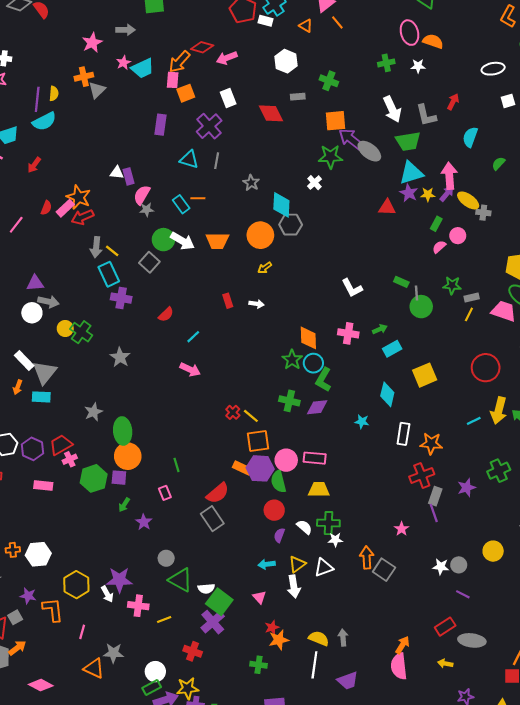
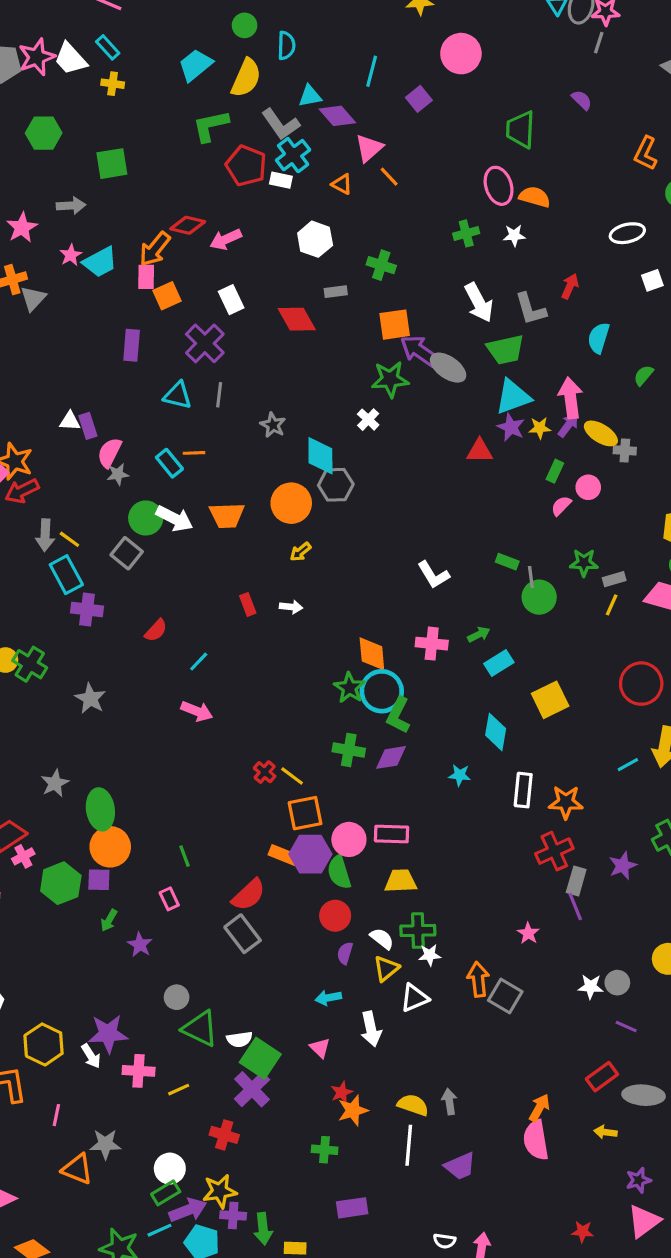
cyan circle: (313, 363) -> (382, 691), size x1.4
yellow triangle: (297, 564) -> (386, 969), moved

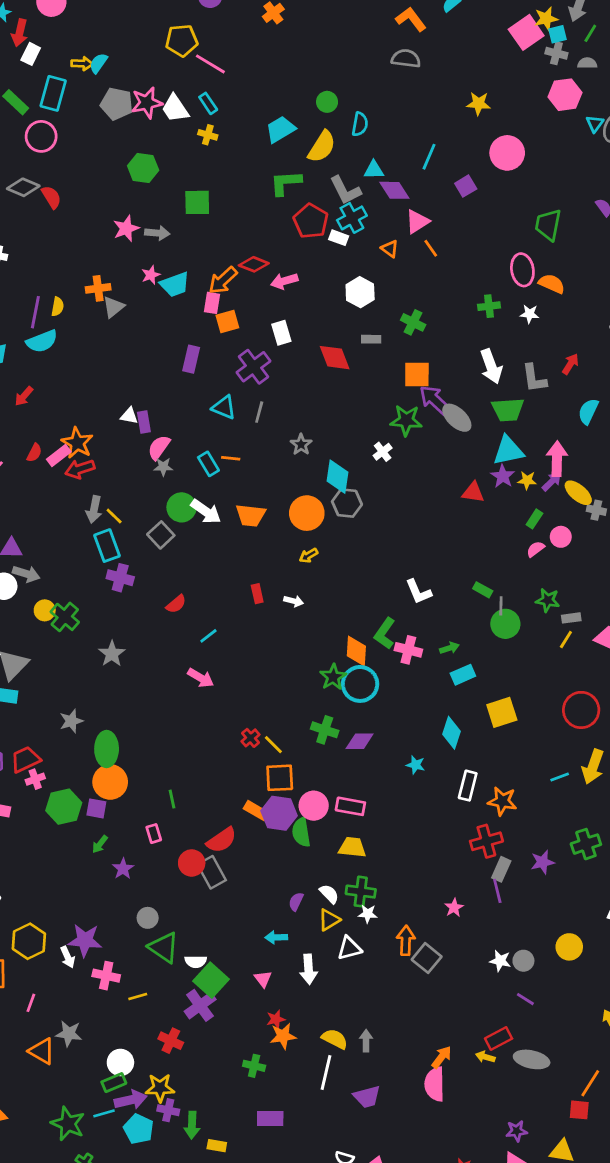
pink star: (22, 228) -> (126, 229), moved
green L-shape: (398, 715) -> (385, 633), moved
red circle: (335, 916) -> (192, 863), moved
yellow arrow: (605, 1132) -> (485, 1057), moved

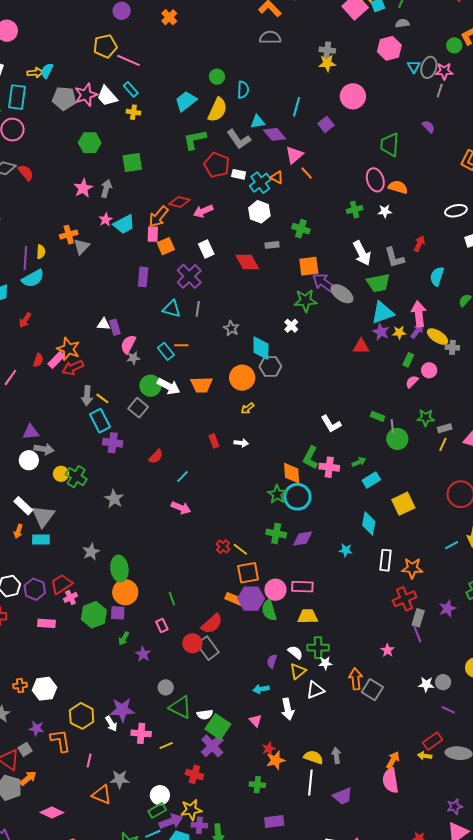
gray cross: (556, 53) -> (327, 50), moved
cyan cross: (352, 218) -> (260, 183), moved
gray arrow: (157, 233) -> (106, 189), turned -72

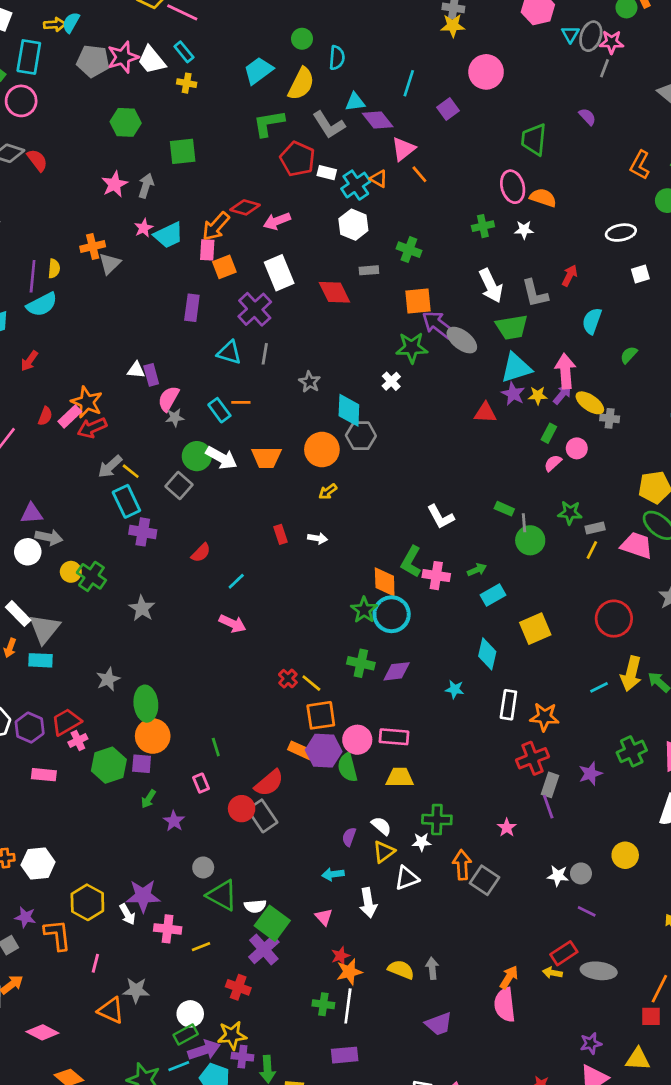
white rectangle: (206, 249) -> (279, 273), size x1.4
gray arrow: (87, 396) -> (110, 467), turned 42
green cross: (318, 648) -> (437, 820), moved
white line: (310, 783) -> (348, 1006), moved

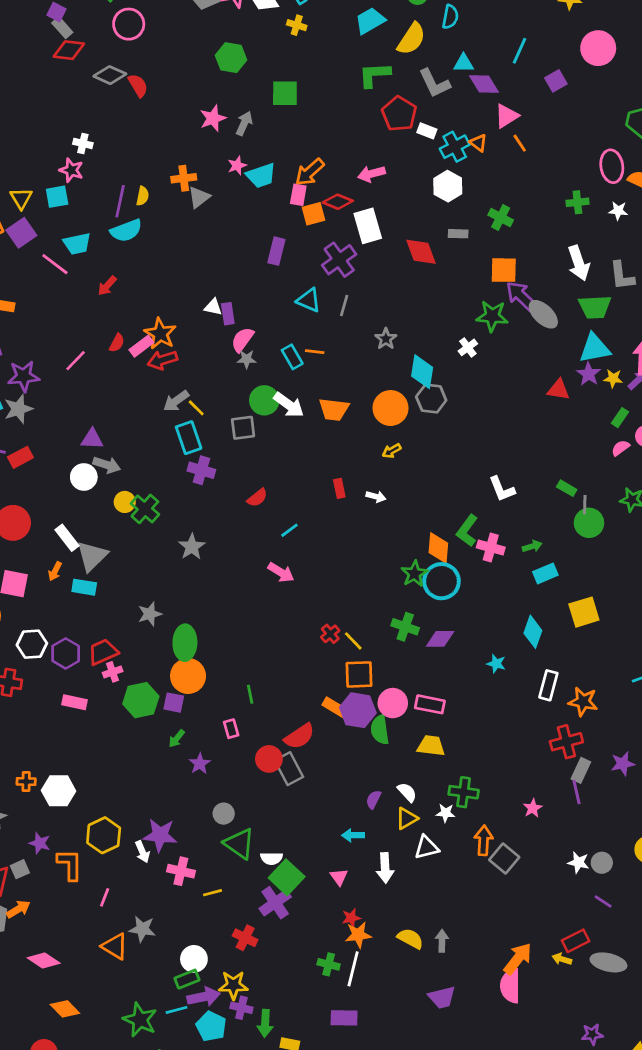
red diamond: (245, 207) -> (338, 202), moved
gray square: (179, 485) -> (243, 428), turned 35
orange arrow: (509, 977) -> (518, 959), size x1.4

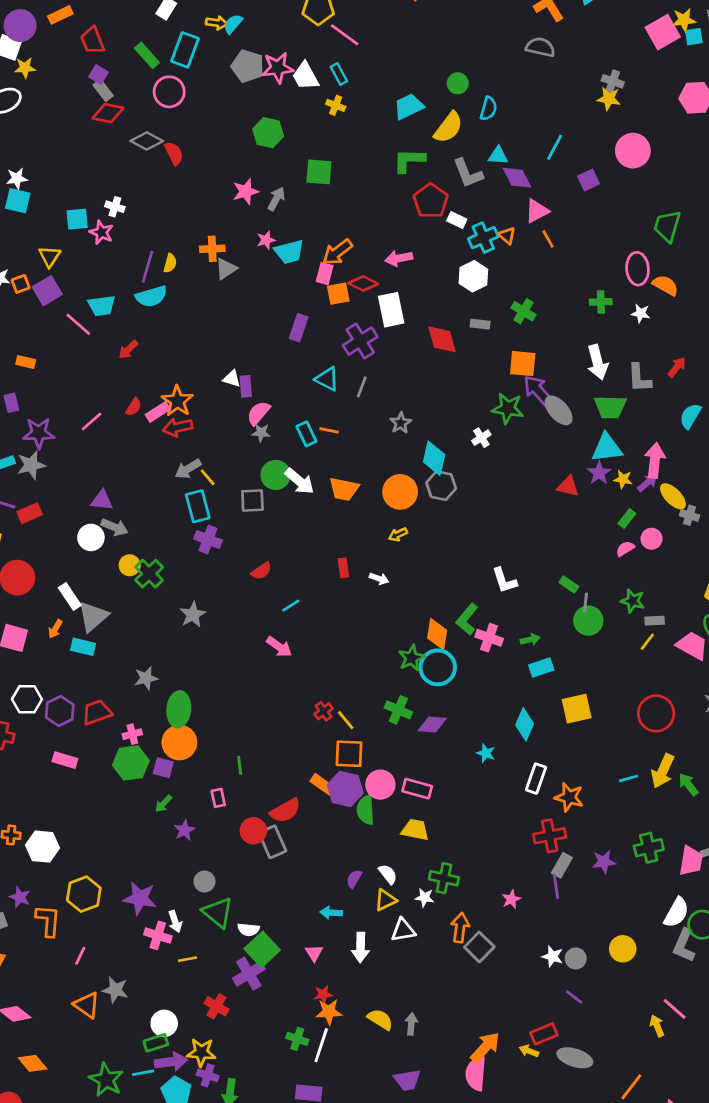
cyan square: (57, 197) -> (77, 219), moved
pink cross: (113, 672) -> (132, 734), moved
white arrow: (142, 852) -> (175, 921), moved

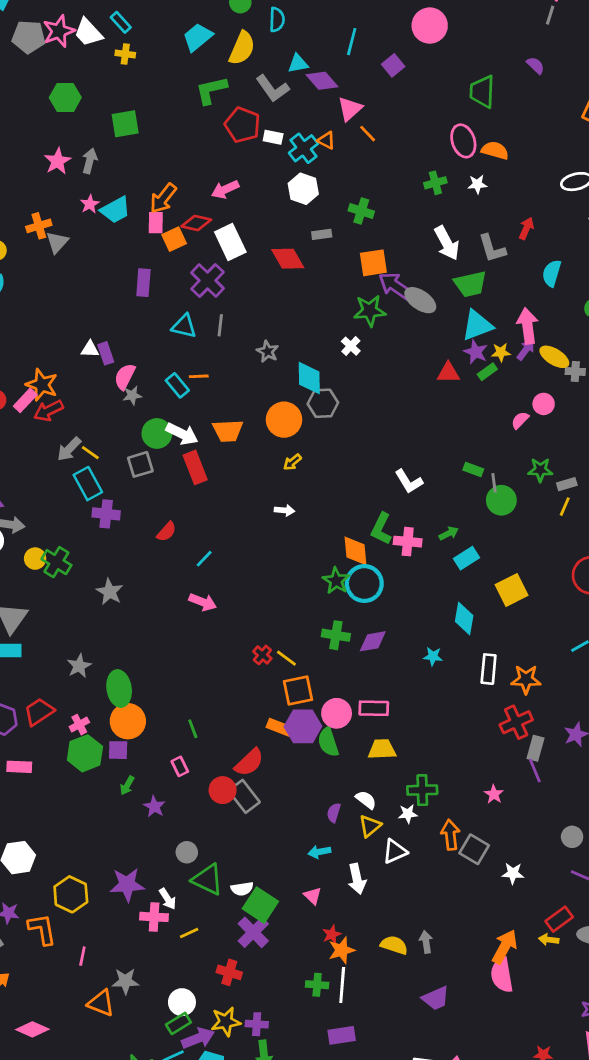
green rectangle: (627, 519) -> (487, 372), moved, turned 30
red rectangle: (343, 568) -> (195, 467), moved, size x1.6
white star: (553, 956) -> (513, 873), moved
purple cross: (208, 1075) -> (257, 1024), moved

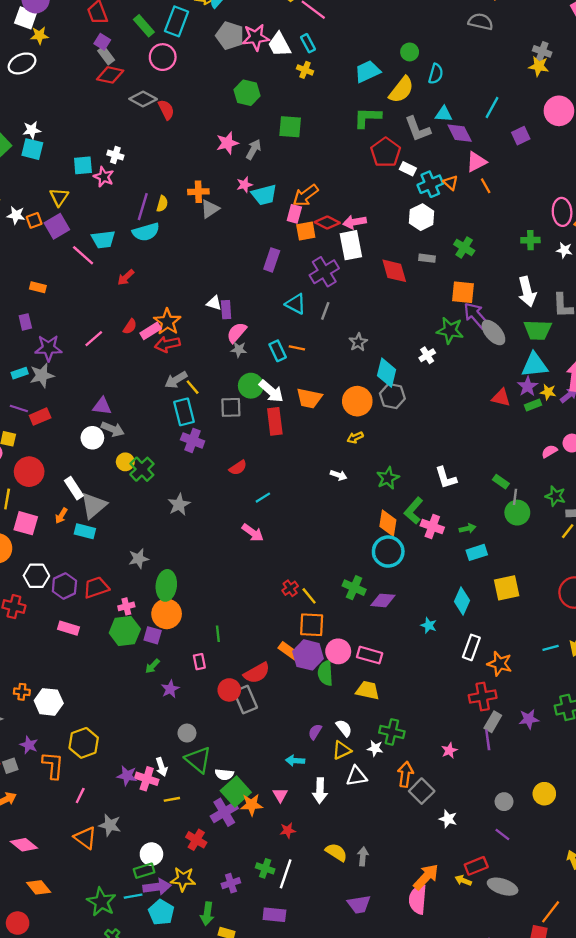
pink arrow: (225, 189) -> (355, 222), moved
green star: (336, 581) -> (388, 478), moved
purple star: (127, 885) -> (127, 776), moved, size x0.7
orange star: (342, 950) -> (251, 805), moved
purple cross: (257, 1024) -> (231, 883), moved, turned -36

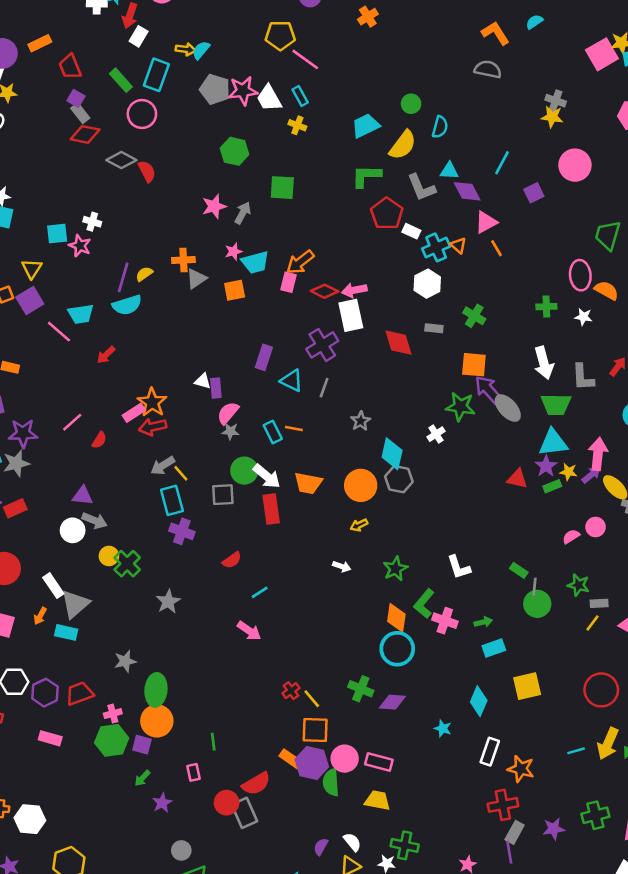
yellow semicircle: (162, 204) -> (144, 274), turned -140
orange square: (306, 231) -> (235, 290), moved
purple rectangle: (272, 260) -> (264, 357), moved
red semicircle: (130, 326) -> (99, 440), moved

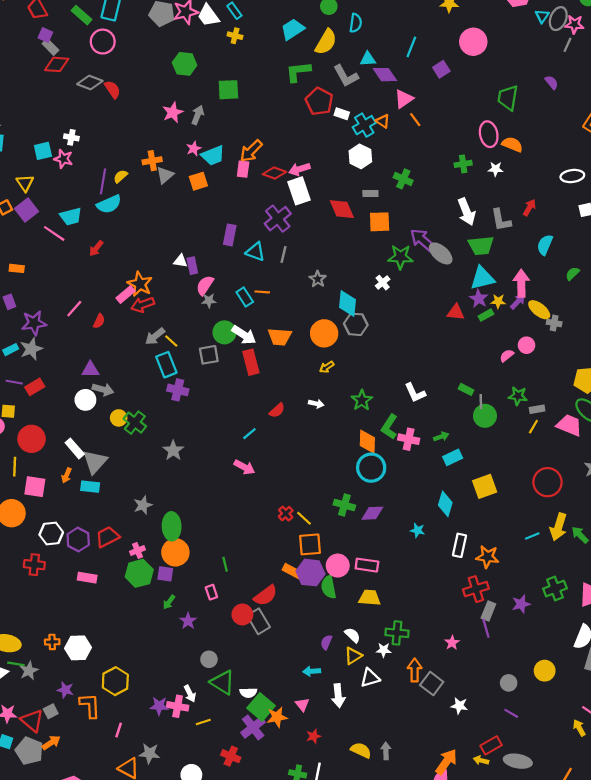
orange square: (474, 365) -> (380, 222), moved
red semicircle: (232, 560) -> (277, 410), moved

